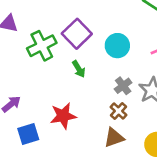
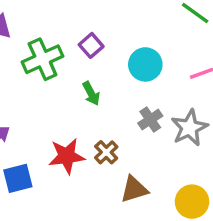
purple square: (77, 34) -> (91, 45), size x0.6
brown cross: (118, 111) -> (106, 152), moved

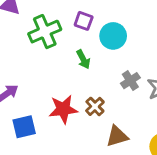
purple square: (91, 45) -> (84, 21), turned -30
cyan circle: (145, 64) -> (113, 36), moved

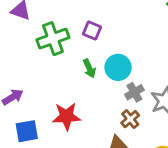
cyan circle: (113, 36) -> (118, 67), moved
brown cross: (95, 106) -> (130, 119), moved

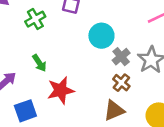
green cross: (53, 39) -> (35, 19), size x0.7
green arrow: (89, 68) -> (39, 63), moved

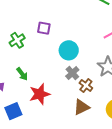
gray cross: (121, 57) -> (72, 73), moved

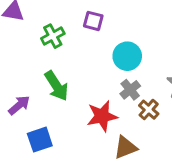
green arrow: (22, 74) -> (56, 86), size x1.5
red star: (40, 94) -> (102, 116), moved
brown triangle: (81, 107) -> (125, 147), moved

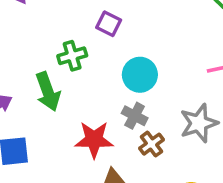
green cross: (53, 36) -> (72, 56), moved
gray cross: (130, 90) -> (135, 116), turned -36

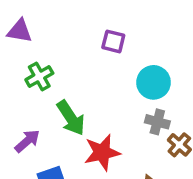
green cross: (72, 56) -> (39, 76), moved
red star: (94, 140) -> (102, 152), moved

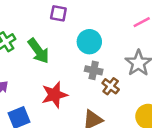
green arrow: (71, 118) -> (38, 51), moved

